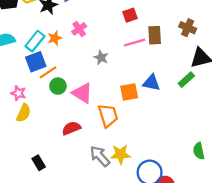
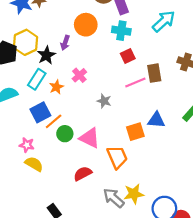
cyan rectangle: (35, 41) -> (37, 79), moved
yellow semicircle: (24, 113) -> (34, 164), turned -78

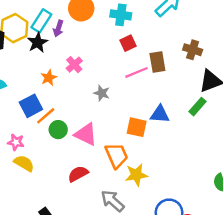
cyan rectangle: (37, 79) -> (41, 21), moved
orange square: (135, 132) -> (137, 127), turned 30
yellow star: (134, 194) -> (136, 175), moved

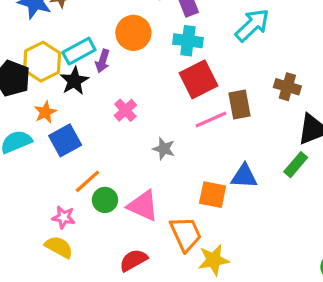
cyan rectangle: (41, 21) -> (79, 51), turned 30
red square: (128, 43) -> (199, 79), size x1.6
orange star: (49, 78) -> (45, 112), moved
blue square: (31, 106) -> (65, 140), moved
pink star: (16, 142) -> (64, 217), moved

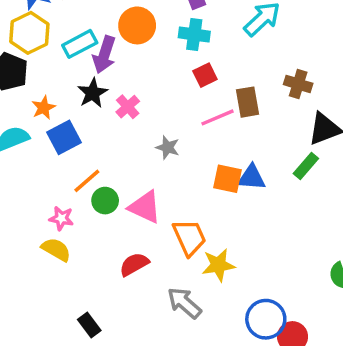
purple arrow: (103, 61) -> (104, 55), size x1.5
yellow hexagon: (42, 62) -> (29, 33), moved
red square: (199, 79) -> (205, 75), size x0.6
black star: (74, 81) -> (93, 93), moved
orange square: (213, 195) -> (228, 179), moved

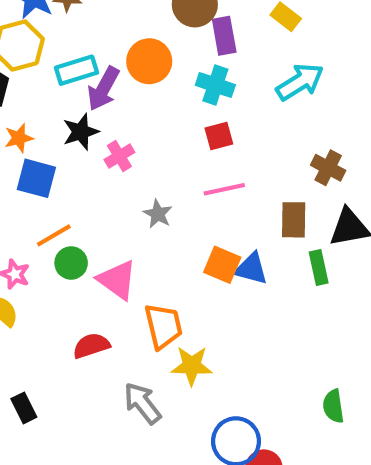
brown rectangle: (248, 102) -> (294, 220), moved
blue square: (64, 137) -> (36, 178), turned 32
green rectangle: (306, 166) -> (319, 267), turned -64

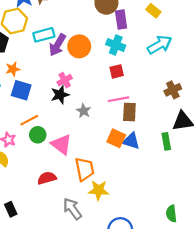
orange circle: (149, 61) -> (79, 46), moved
black star: (81, 132) -> (60, 95), moved
brown cross: (328, 168) -> (173, 90), turned 35
brown rectangle: (294, 220) -> (129, 112), moved

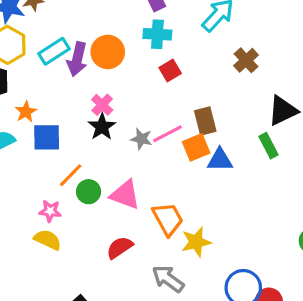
brown cross: (173, 90) -> (246, 60), moved
pink line: (118, 99) -> (168, 134), moved
orange square: (116, 138) -> (196, 147), moved, turned -30

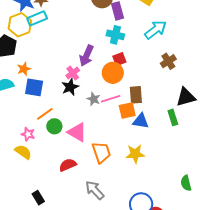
cyan rectangle: (54, 51) -> (37, 18), moved
orange circle: (108, 52) -> (113, 73), moved
purple arrow: (77, 59) -> (86, 56), moved
yellow star: (196, 242) -> (135, 154), moved

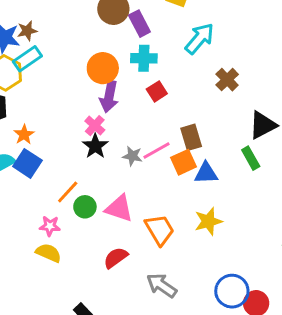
orange circle: (113, 73) -> (103, 68), moved
blue square: (34, 87) -> (27, 163), moved, turned 36

